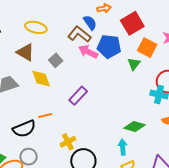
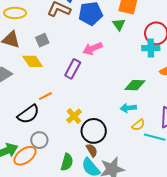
pink arrow: (88, 52) -> (92, 49), moved, turned -36
gray square: (56, 60) -> (42, 40), turned 32
cyan arrow: (123, 147) -> (128, 108), turned -77

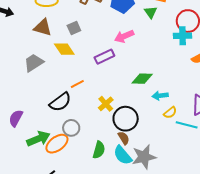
purple rectangle: (73, 69) -> (104, 57), turned 36
green diamond: (135, 85) -> (142, 79), moved

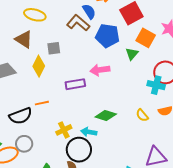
yellow diamond: (64, 49) -> (39, 66), turned 45
cyan arrow: (160, 96) -> (89, 132), moved
yellow semicircle: (170, 113) -> (142, 115), moved, turned 72

